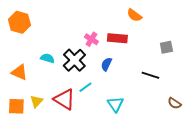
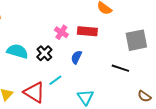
gray square: (166, 47) -> (136, 40), size x1.6
cyan semicircle: (47, 58) -> (17, 51), size x1.5
black cross: (74, 60) -> (44, 53), size x0.7

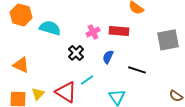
pink cross: (61, 32) -> (93, 32), turned 32
cyan semicircle: (17, 51) -> (50, 28), moved
black line: (120, 68) -> (137, 70), moved

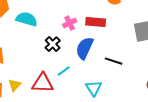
blue semicircle: (108, 57) -> (85, 48), size x1.6
red triangle: (66, 92) -> (43, 83), turned -30

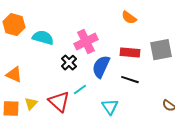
red rectangle: (96, 22) -> (130, 53), moved
pink cross: (70, 23) -> (86, 42), size x1.6
red triangle: (43, 83) -> (59, 102), turned 40

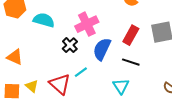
red rectangle: (130, 53) -> (131, 35), turned -66
yellow triangle: (31, 104) -> (32, 86), turned -32
cyan triangle: (110, 107) -> (121, 86), moved

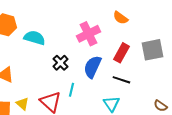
pink cross: (87, 24) -> (88, 34), moved
cyan line: (81, 72) -> (71, 90), turned -40

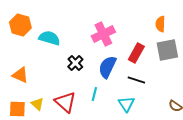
orange semicircle: (120, 18) -> (160, 24), moved, turned 56
cyan line: (71, 90) -> (94, 94), moved

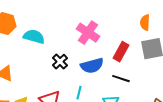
pink cross: (103, 34) -> (88, 33), turned -30
blue semicircle: (107, 67) -> (92, 66), turned -130

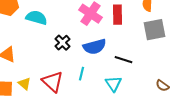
red rectangle: (121, 52) -> (118, 15), moved, turned -30

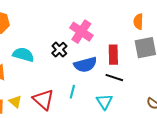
red rectangle: (118, 15) -> (113, 55), moved
cyan semicircle: (36, 18) -> (23, 55), moved
black cross: (62, 43) -> (59, 50), moved

